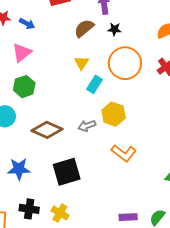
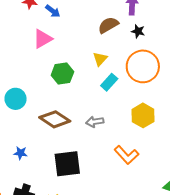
green hexagon: (24, 87) -> (62, 74), moved
yellow hexagon: (114, 114) -> (143, 115), moved
blue star: (19, 169) -> (21, 153), size x0.6

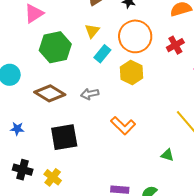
green hexagon: (62, 74) -> (55, 47), size x1.4
yellow hexagon: (143, 115) -> (132, 72), moved

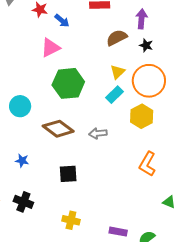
yellow triangle: (92, 31) -> (118, 72), moved
orange L-shape: (123, 126) -> (147, 164), moved, turned 70
black square: (64, 137) -> (68, 174), size x0.7
yellow cross: (53, 177) -> (71, 220), moved, turned -30

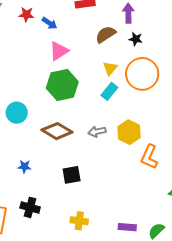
pink triangle: (50, 48) -> (59, 51), moved
yellow hexagon: (142, 116) -> (129, 132), moved

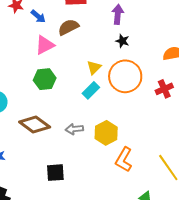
brown semicircle: (106, 34) -> (68, 27), moved
green hexagon: (62, 85) -> (45, 79), size x0.7
black square: (72, 175) -> (55, 173), moved

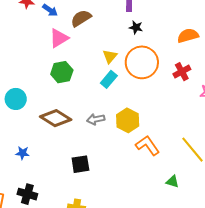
orange L-shape: (124, 160) -> (148, 145), turned 120

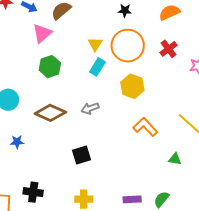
black star: (136, 27) -> (125, 11), moved
yellow hexagon: (128, 120) -> (132, 86), moved
blue star: (23, 153) -> (17, 142), moved

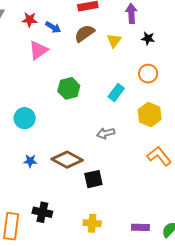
pink triangle: (42, 33) -> (38, 50), moved
yellow triangle: (95, 44) -> (114, 41), moved
orange circle: (128, 46) -> (148, 74), size x0.6
brown diamond: (50, 113) -> (67, 160), moved

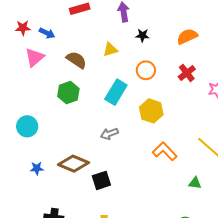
brown semicircle: (85, 33) -> (76, 60), moved, turned 75
yellow triangle: (114, 41) -> (110, 50), moved, turned 42
cyan rectangle: (116, 93) -> (116, 92), size x1.4

